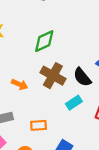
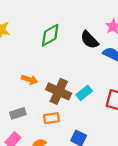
brown cross: (53, 76) -> (59, 91), moved
black semicircle: (82, 77) -> (89, 40), moved

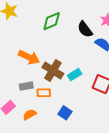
orange arrow: (30, 80) -> (29, 57), size x1.5
gray rectangle: (18, 113) -> (26, 86), moved

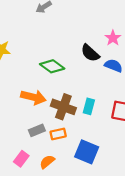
green diamond: (52, 21) -> (52, 66), moved, turned 70
cyan rectangle: (75, 75) -> (89, 106), turned -32
blue square: (65, 113) -> (87, 152), size x1.5

